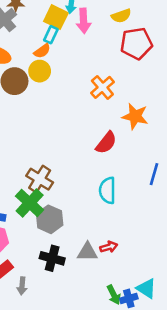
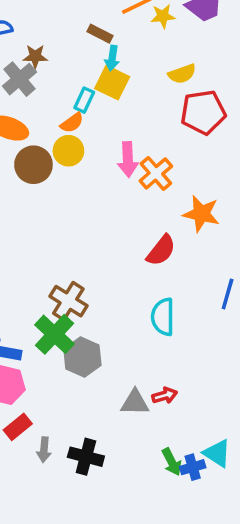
yellow square: (56, 17) -> (112, 83), moved
pink arrow: (84, 21) -> (128, 159), moved
black cross: (52, 258) -> (86, 457), moved

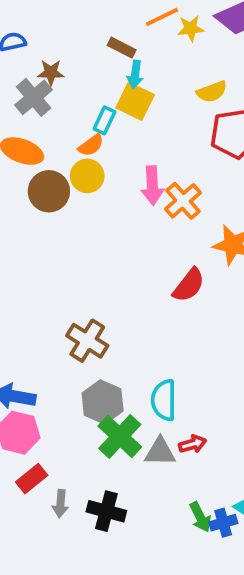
cyan semicircle: (163, 317) -> (164, 400), moved
green cross: (54, 334) -> (120, 436), moved

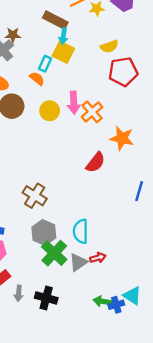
brown rectangle: (122, 48) -> (55, 20), size x1.5
orange semicircle: (91, 145) -> (37, 79), turned -105
yellow circle: (87, 176) -> (50, 111), moved
gray triangle: (160, 452) -> (78, 262), turned -36
green arrow: (200, 517) -> (102, 301), turned 126

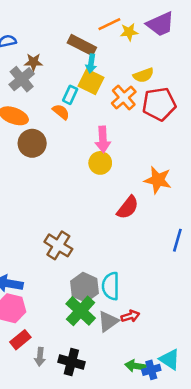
yellow circle: (50, 111) -> (100, 163), moved
orange cross: (92, 112) -> (124, 97), moved
gray hexagon: (44, 232) -> (85, 287), moved

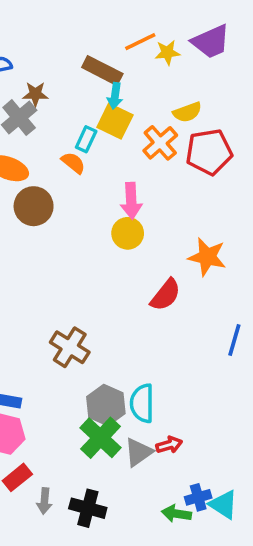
blue cross: (151, 370) -> (198, 497), moved

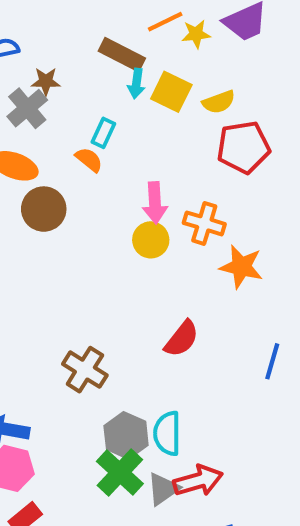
yellow square: (115, 121) -> (171, 92), moved
orange cross: (160, 143) -> (204, 223), moved, turned -32
red semicircle: (166, 295) -> (182, 339), moved
red arrow: (169, 445) -> (198, 481), size x1.6

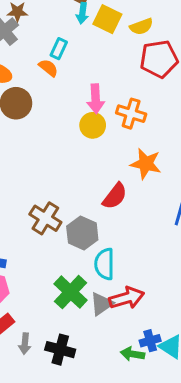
orange star: (241, 267) -> (146, 164), moved
gray hexagon: (126, 435) -> (82, 233), moved

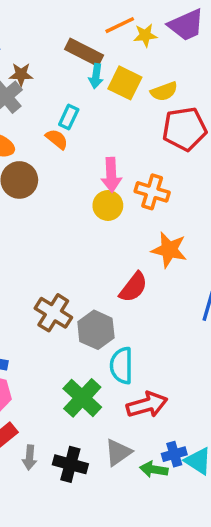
gray triangle: (102, 304) -> (118, 452), moved

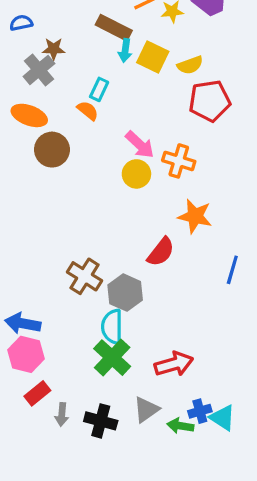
pink arrow: (111, 175) -> (140, 145), turned -44
cyan semicircle: (121, 366) -> (112, 327), moved

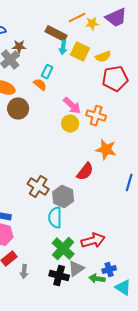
green cross: (112, 358) -> (63, 249), moved
cyan triangle: (223, 418) -> (123, 288), moved
black cross: (101, 421) -> (59, 276), moved

